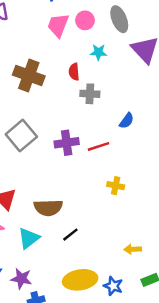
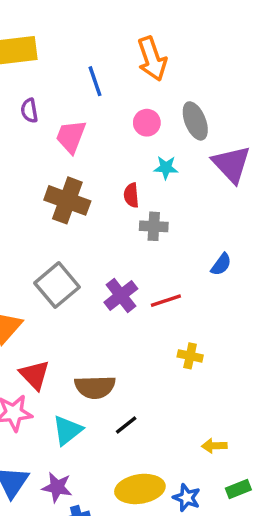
pink trapezoid: (58, 25) -> (71, 137), moved
blue semicircle: (127, 121) -> (221, 264), moved
purple cross: (67, 143) -> (121, 295), turned -30

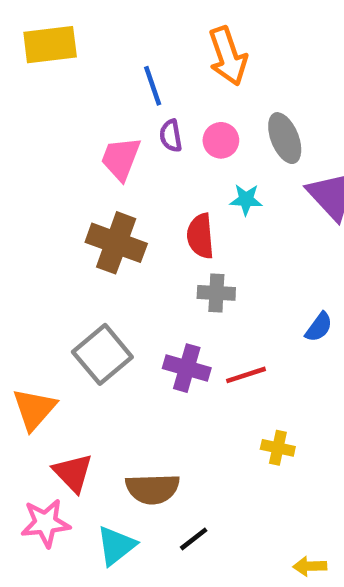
purple semicircle: (29, 111) -> (171, 136), moved
red semicircle: (131, 195) -> (200, 236), size x1.4
gray cross: (154, 226) -> (216, 293), moved
purple cross: (121, 295) -> (187, 368), turned -36

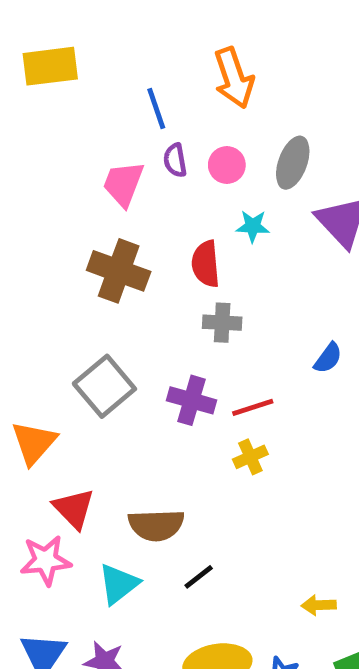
gray ellipse: (285, 138) -> (293, 163), turned 42
yellow cross: (278, 448) -> (250, 457), moved, turned -36

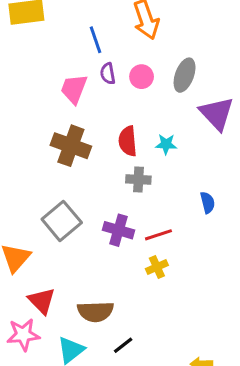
cyan star: (253, 226) -> (166, 144), moved
blue semicircle: (328, 358) -> (208, 203), turned -50

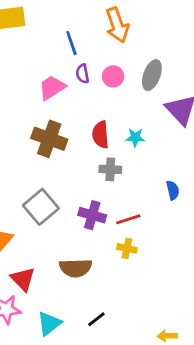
pink trapezoid: (74, 89) -> (52, 88), turned 36
yellow cross: (157, 267) -> (127, 248), turned 36
brown semicircle: (95, 312) -> (76, 268), moved

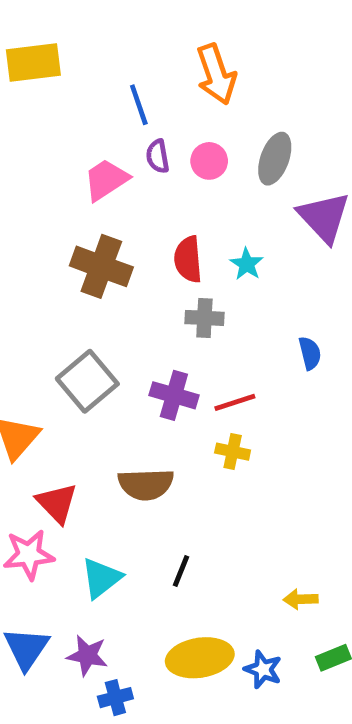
cyan star: (135, 137) -> (247, 264), turned 30
black line: (96, 319) -> (181, 571), turned -30

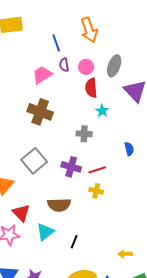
red semicircle: (188, 259) -> (91, 88), moved
cyan triangle: (101, 578) -> (45, 232), moved

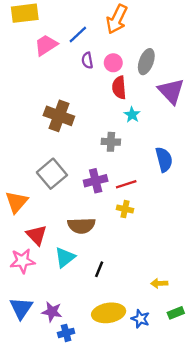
orange arrow: (89, 30) -> (117, 19), turned 45
blue line: (56, 43) -> (78, 34), turned 66
pink trapezoid: (42, 75) -> (46, 45), moved
blue semicircle: (129, 149) -> (164, 160), size x1.5
purple cross: (71, 167) -> (96, 181), turned -30

